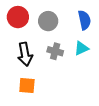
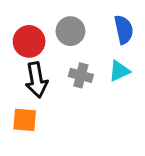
red circle: (18, 17) -> (29, 41), moved
orange square: (27, 86) -> (25, 120), moved

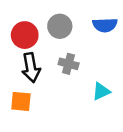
blue semicircle: (124, 30) -> (105, 25), turned 100
cyan triangle: (119, 71) -> (101, 91), moved

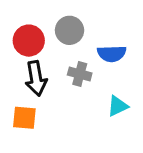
blue semicircle: (105, 25) -> (112, 54), moved

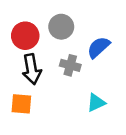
blue semicircle: (112, 54) -> (99, 47), turned 140
cyan triangle: (118, 106) -> (96, 103), moved

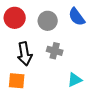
red circle: (25, 36) -> (15, 18), moved
blue semicircle: (99, 47) -> (77, 17), moved, turned -84

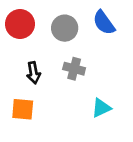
black arrow: (25, 54) -> (34, 73), size x0.7

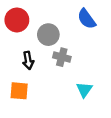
gray circle: (65, 28) -> (48, 35), moved
cyan triangle: (101, 108) -> (84, 90), turned -30

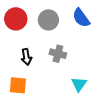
gray circle: (48, 35) -> (48, 20), moved

